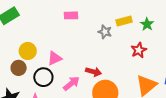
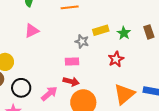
pink rectangle: (71, 15) -> (72, 61), moved
pink triangle: (55, 58) -> (32, 31), moved

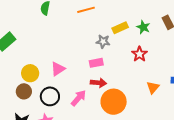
pink triangle: (32, 31) -> (58, 69), moved
orange triangle: (124, 94) -> (153, 87), size x0.6

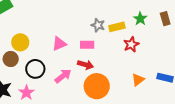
yellow rectangle: (120, 28) -> (117, 27), moved
pink triangle: (58, 69) -> (59, 44), moved

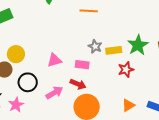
green star: (140, 19) -> (138, 45), size x1.5

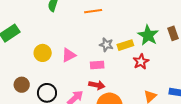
yellow circle: (16, 54) -> (43, 53), moved
pink triangle: (54, 60) -> (69, 55), moved

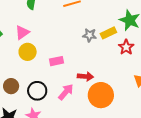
pink triangle: (69, 55) -> (22, 32), moved
pink rectangle: (97, 65) -> (56, 61), moved

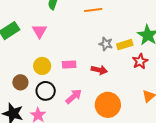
pink triangle: (22, 32) -> (40, 31), turned -35
yellow circle: (28, 52) -> (42, 66), moved
red arrow: (85, 76) -> (99, 70), moved

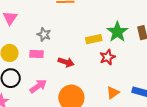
gray star: (106, 44) -> (44, 34), moved

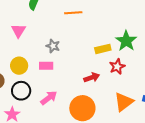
red arrow: (66, 62) -> (92, 78), moved, turned -35
orange triangle: (113, 93) -> (124, 102), size x1.5

